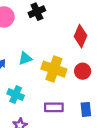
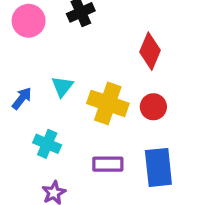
cyan triangle: (25, 58) -> (62, 87), turned -32
blue rectangle: (86, 109) -> (158, 167), size x1.6

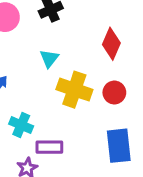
cyan triangle: (62, 87) -> (49, 59), moved
purple rectangle: (108, 164) -> (49, 147), moved

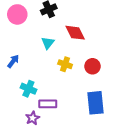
red diamond: (111, 44) -> (75, 33), moved, turned -50
yellow cross: (74, 90) -> (65, 64), size x0.6

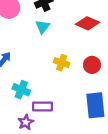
red diamond: (75, 33) -> (88, 23), moved, turned -40
cyan triangle: (48, 43) -> (43, 27), moved

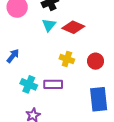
red diamond: (88, 23) -> (73, 27), moved
purple rectangle: (43, 106) -> (53, 84), moved

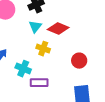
yellow cross: (67, 59) -> (43, 49), moved
cyan cross: (29, 84) -> (23, 69), moved

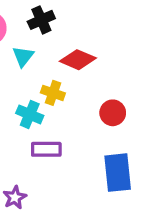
cyan triangle: (35, 27) -> (23, 56), moved
cyan cross: (23, 69) -> (30, 114), moved

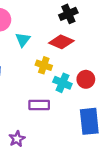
black cross: (41, 20) -> (68, 14), moved
cyan cross: (30, 114) -> (62, 83), moved

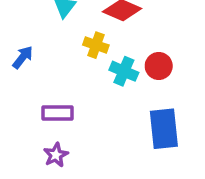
purple rectangle: (39, 105) -> (58, 113), moved

